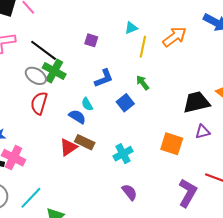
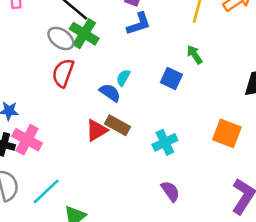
blue L-shape: (104, 78) -> (139, 24), moved
blue square: (125, 103) -> (171, 78), turned -30
cyan semicircle: (87, 104) -> (123, 78), turned 56

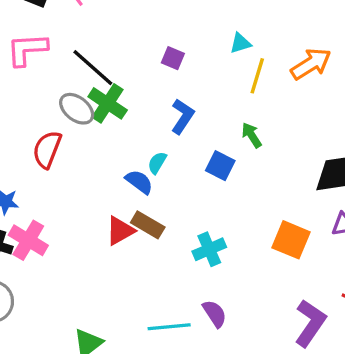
blue L-shape: (139, 24) -> (183, 116), moved, turned -40
red semicircle: (63, 73) -> (47, 149), moved
cyan line: (46, 191) -> (169, 327), moved, turned 36

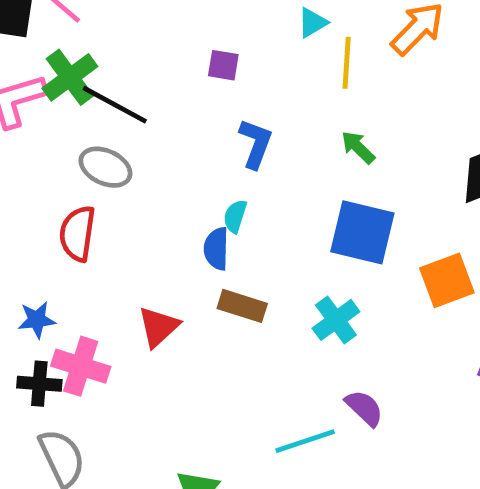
green cross: (108, 103) -> (70, 77), moved, turned 33
blue square: (220, 166) -> (362, 232), moved, size x1.6
blue semicircle: (139, 182) -> (216, 249), turned -112
red triangle: (120, 231) -> (158, 327), moved
orange square: (291, 240) -> (447, 280), turned -30

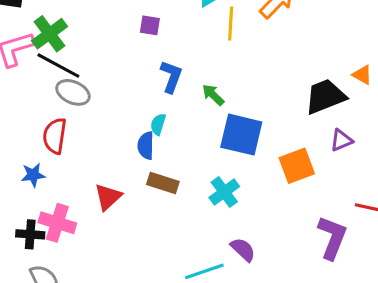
black line: (115, 105) -> (58, 66), moved
green arrow: (358, 147) -> (213, 95), moved
blue star: (37, 320) -> (33, 175), moved

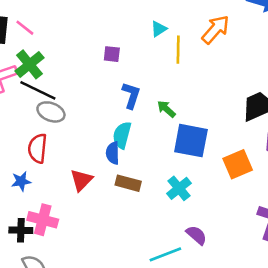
cyan semicircle: (158, 124) -> (122, 135), size x1.5
red triangle: (108, 197) -> (81, 180), moved

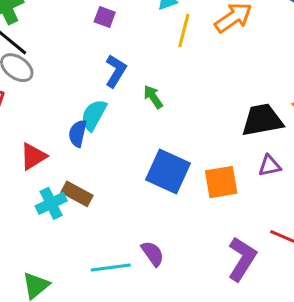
blue square: (191, 141) -> (168, 171), moved
brown rectangle: (128, 183) -> (77, 194), moved
cyan cross: (179, 188) -> (51, 203), moved

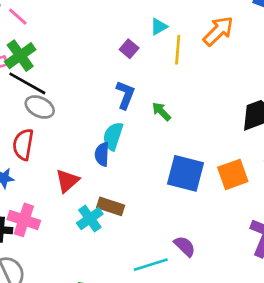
purple square: (105, 17) -> (129, 49), moved, turned 30

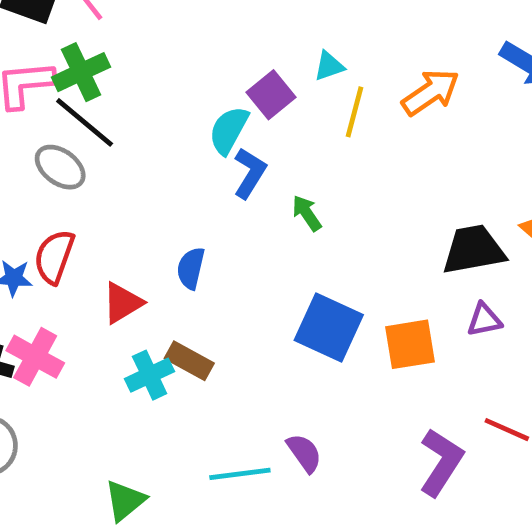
purple square: (129, 49) -> (271, 95), size x1.4
gray ellipse: (40, 107) -> (60, 167), moved
cyan semicircle: (113, 136) -> (229, 130), moved
red semicircle: (23, 144) -> (54, 257), moved

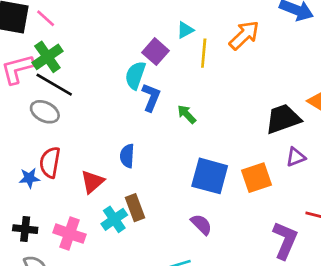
pink cross: (35, 357) -> (69, 234), moved
brown rectangle: (189, 361) -> (135, 208), turned 50
purple semicircle: (304, 453) -> (201, 224), moved

